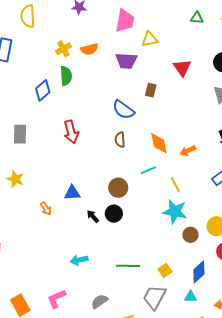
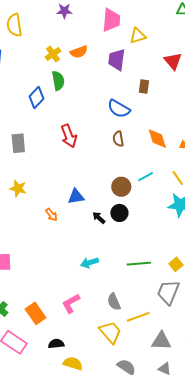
purple trapezoid: (126, 61) -> (117, 60), turned 100
cyan line: (148, 170) -> (146, 177), moved
gray semicircle: (99, 301) -> (114, 302), turned -72

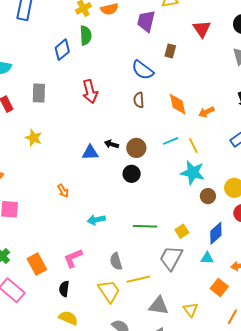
cyan line: (146, 177) -> (171, 141), moved
orange arrow: (51, 215) -> (63, 191), moved
black arrow: (99, 218) -> (111, 144), moved, turned -32
black semicircle: (56, 344) -> (64, 289), moved, turned -84

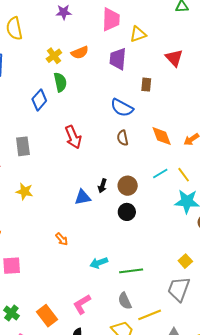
black arrow: (111, 144) -> (102, 186), turned -80
green line: (145, 226) -> (131, 271), moved

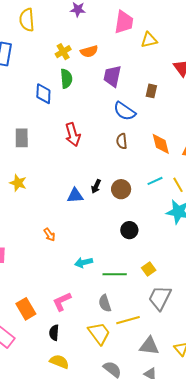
purple trapezoid: (118, 59) -> (112, 76), moved
blue diamond: (39, 100) -> (43, 94), turned -45
black circle: (127, 212) -> (129, 230), moved
yellow square: (185, 261) -> (149, 269), moved

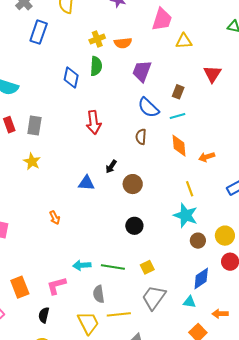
gray rectangle: (22, 138) -> (34, 125), moved
cyan line: (155, 181) -> (177, 116), moved
black arrow: (96, 186) -> (111, 167), moved
cyan arrow: (84, 262) -> (82, 265), moved

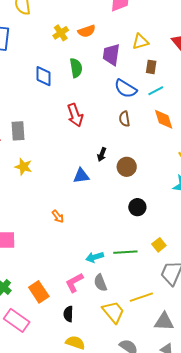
yellow triangle: (184, 41) -> (140, 42), moved
green semicircle: (96, 66) -> (76, 68), moved
gray semicircle: (99, 294) -> (100, 283), moved

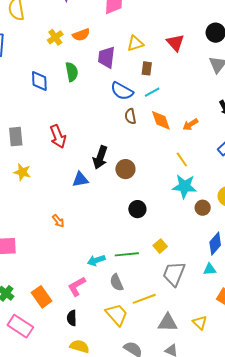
red arrow: (75, 115) -> (58, 136), moved
brown semicircle: (125, 119) -> (130, 116), moved
black arrow: (102, 154) -> (100, 157), size x1.6
gray semicircle: (100, 283) -> (117, 282), moved

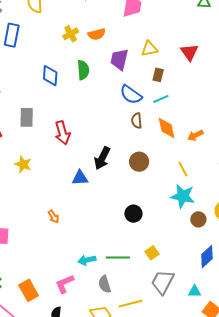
gray rectangle: (16, 137) -> (27, 117), moved
brown circle: (125, 169) -> (139, 162), moved
cyan triangle: (210, 269) -> (195, 291), moved

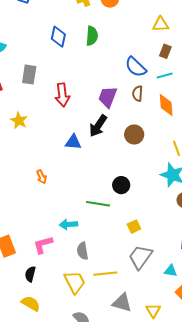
purple trapezoid: (119, 59) -> (108, 97), moved
green line: (118, 257) -> (98, 204), moved

